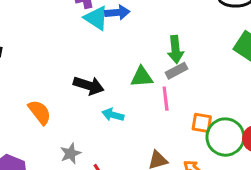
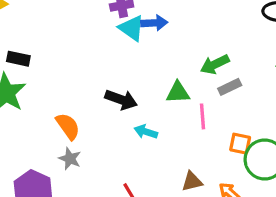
green arrow: (175, 49) -> (215, 64), turned 68
gray rectangle: (176, 71) -> (230, 87), moved
gray star: (71, 153) -> (70, 159), moved, turned -30

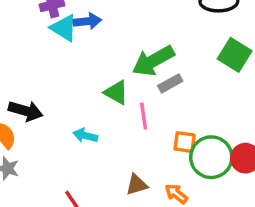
green arrow: (215, 64) -> (153, 61), size x1.4
green triangle: (178, 92) -> (116, 92), turned 35
black arrow: (121, 100) -> (26, 111), moved

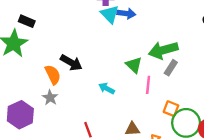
gray rectangle: (170, 83) -> (171, 68), turned -42

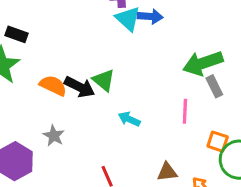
green triangle: (134, 65) -> (104, 80), moved
gray rectangle: (171, 68) -> (214, 86), turned -56
orange semicircle: (53, 75) -> (53, 86), moved, turned -36

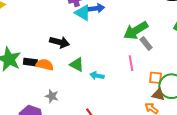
black rectangle: (17, 34) -> (30, 62), moved
green triangle: (104, 80) -> (77, 65), moved
black arrow: (80, 87) -> (60, 42), moved
brown triangle: (167, 172) -> (158, 95), moved, turned 32

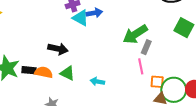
gray rectangle: (146, 44) -> (146, 47), turned 64
pink line: (131, 63) -> (141, 66), moved
green triangle: (77, 65) -> (67, 73), moved

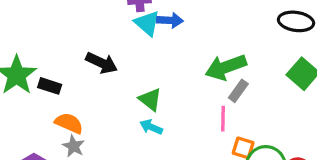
orange semicircle: (44, 72) -> (69, 123), moved
green triangle: (67, 73) -> (150, 99), moved

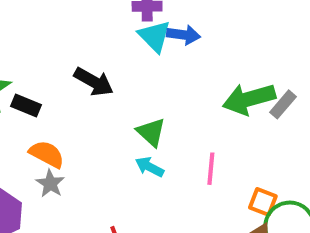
gray rectangle: (238, 91) -> (283, 104), moved
pink line: (223, 119) -> (211, 169), moved

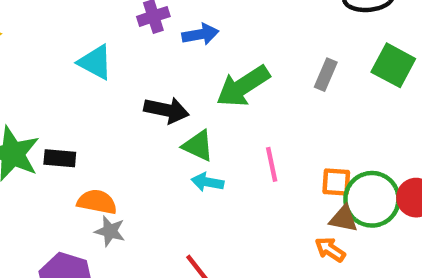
cyan triangle: (154, 36) -> (95, 62), moved
black arrow: (94, 82) -> (166, 110), moved
green arrow: (249, 99) -> (243, 86), moved

